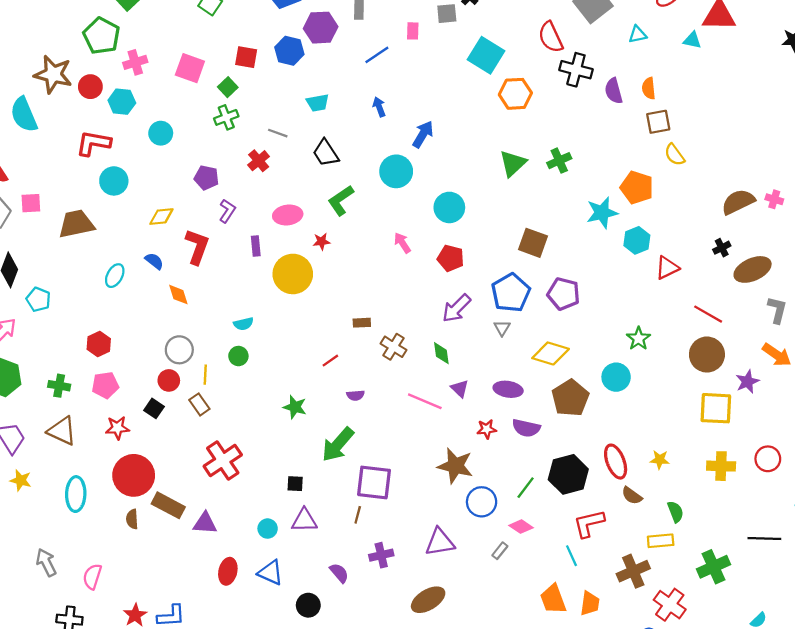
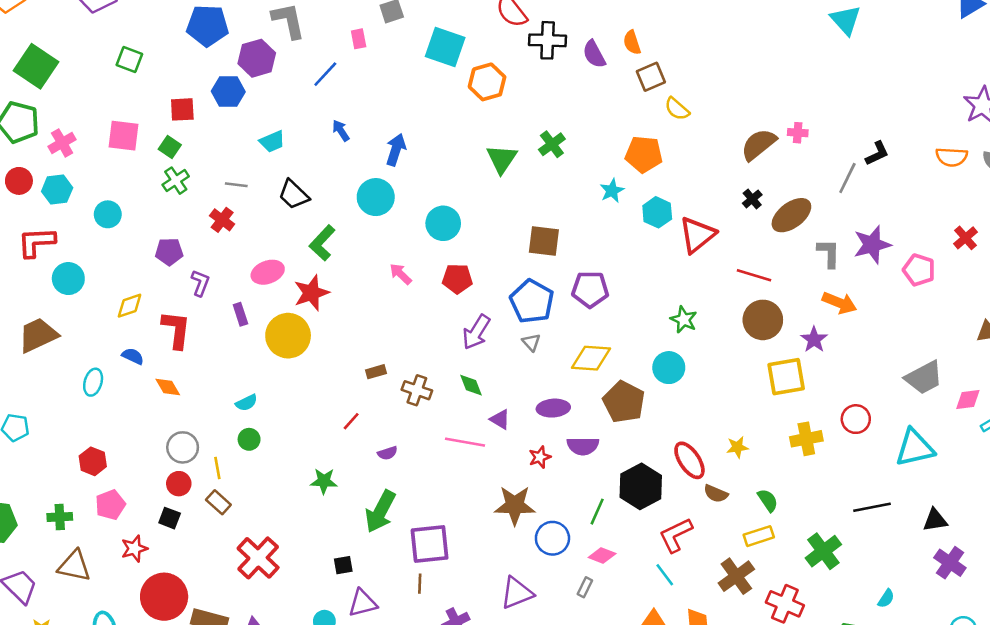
cyan star: (602, 213) -> (612, 191), size x0.7
red star: (321, 242) -> (311, 293), size x1.8
red triangle: (667, 268) -> (697, 235), size x1.4

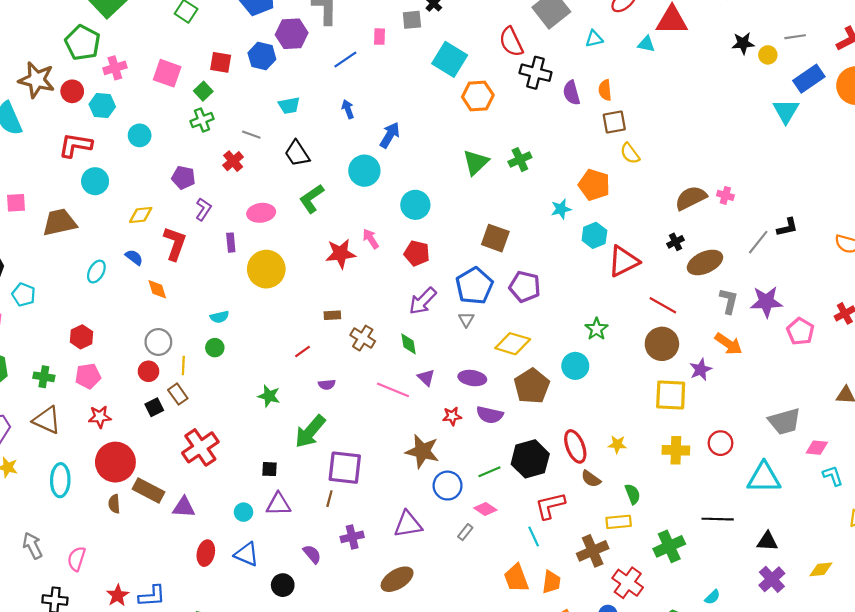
red star: (311, 293) -> (341, 254), moved
green line: (597, 512) -> (489, 472), turned 30
black square: (170, 518) -> (154, 407), moved, turned 30

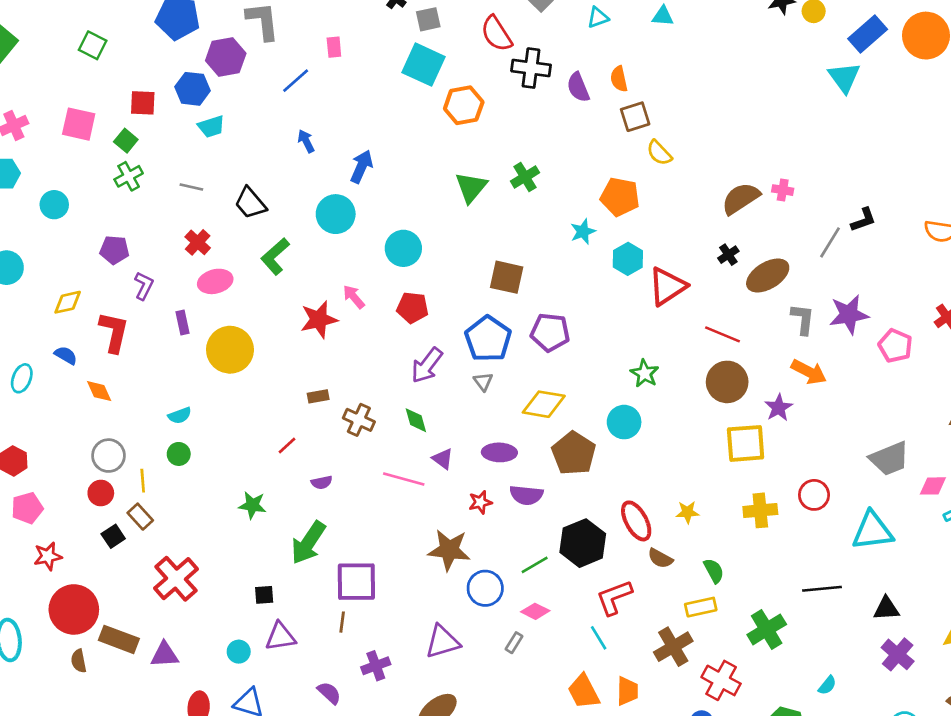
gray square: (412, 20) -> (428, 19), moved
cyan trapezoid: (289, 106) -> (211, 126), moved
red cross: (233, 161) -> (198, 242), moved

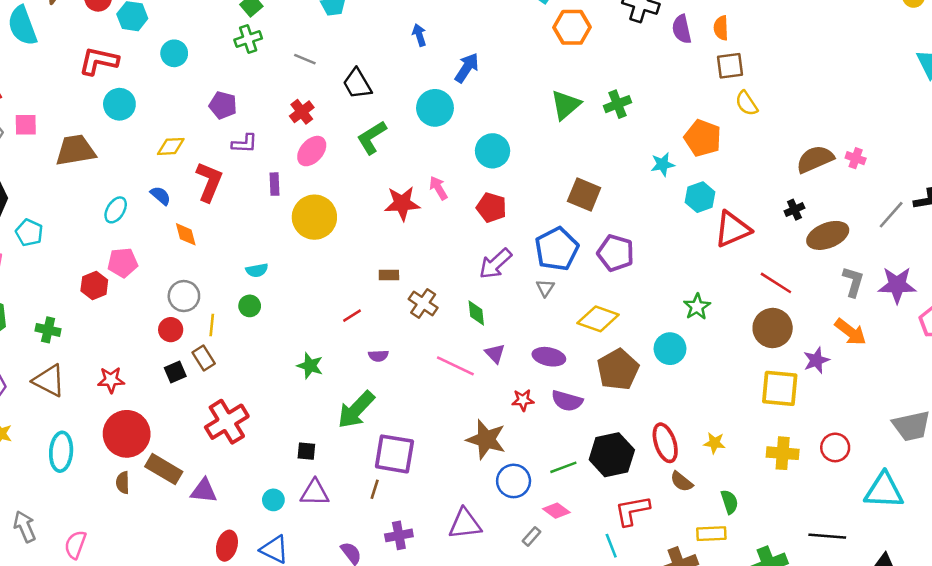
pink ellipse: (215, 281) -> (312, 151), turned -44
purple L-shape: (144, 286) -> (244, 143), turned 56
pink pentagon: (27, 508) -> (123, 263), moved

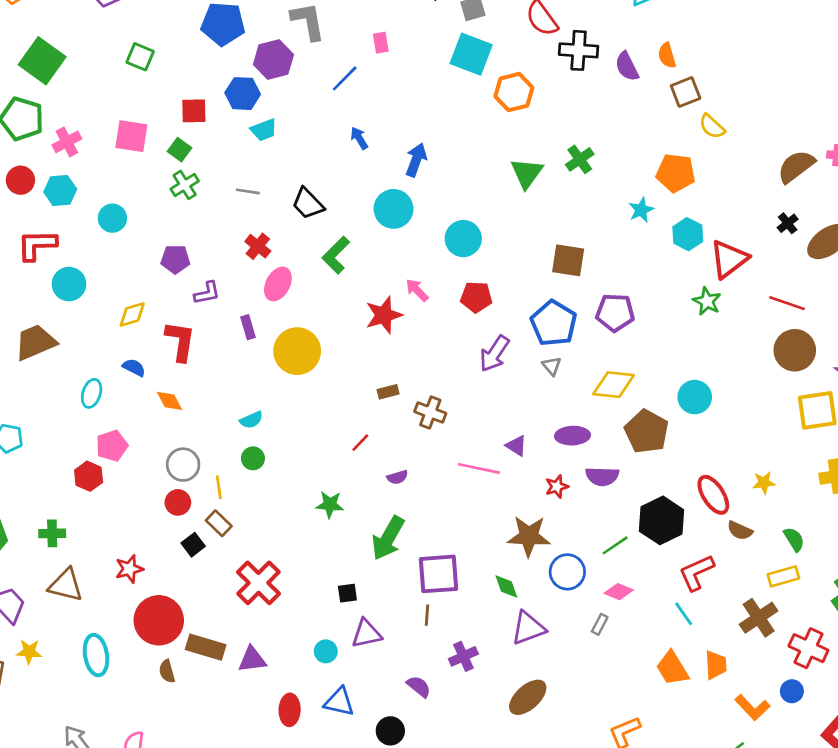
green star: (697, 307) -> (707, 301), moved
green diamond: (476, 313) -> (506, 587), moved

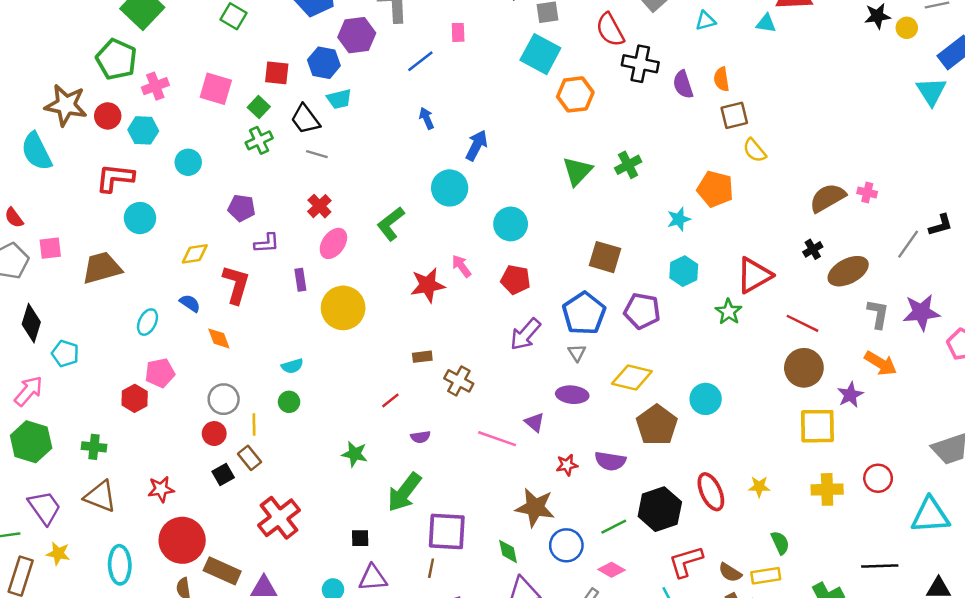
black trapezoid: (308, 204) -> (305, 119), moved
cyan hexagon: (688, 234) -> (684, 271), moved
purple ellipse: (572, 436) -> (572, 395), moved
brown semicircle: (740, 531) -> (730, 573), moved

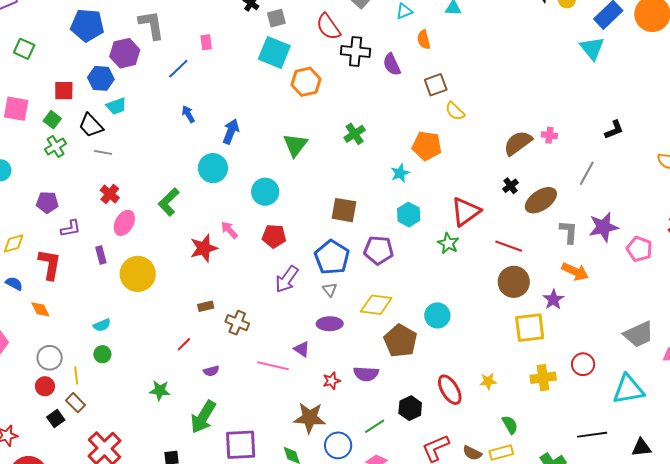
orange semicircle: (721, 79) -> (424, 40), moved
green triangle: (577, 171) -> (295, 145), moved
black L-shape: (941, 225) -> (614, 130), moved
black hexagon: (660, 509) -> (410, 408), size x0.7

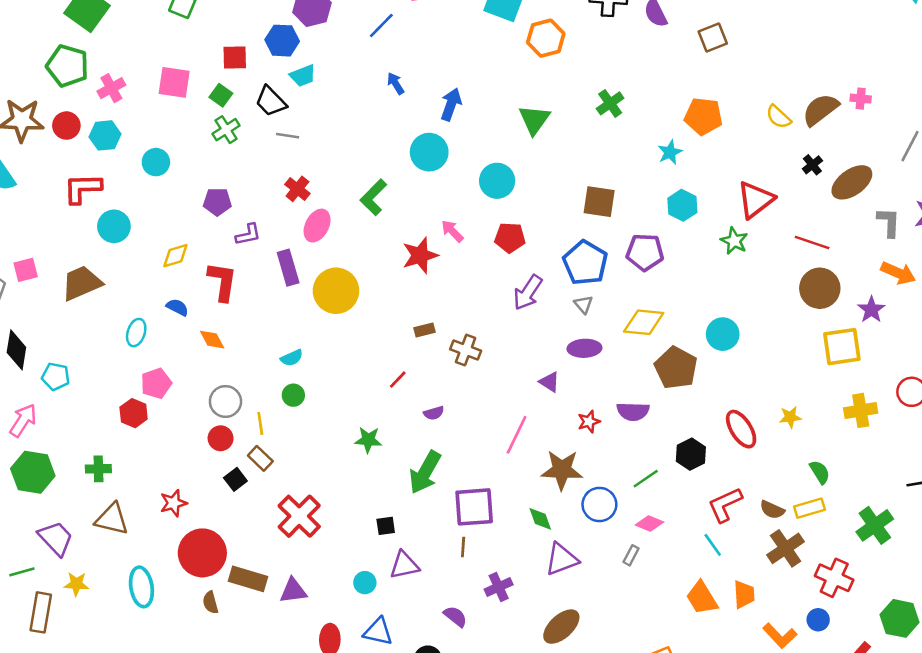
yellow semicircle: (455, 111) -> (779, 117), moved
purple rectangle: (101, 255) -> (288, 268), size x1.5
pink line: (273, 366) -> (517, 435), moved, turned -76

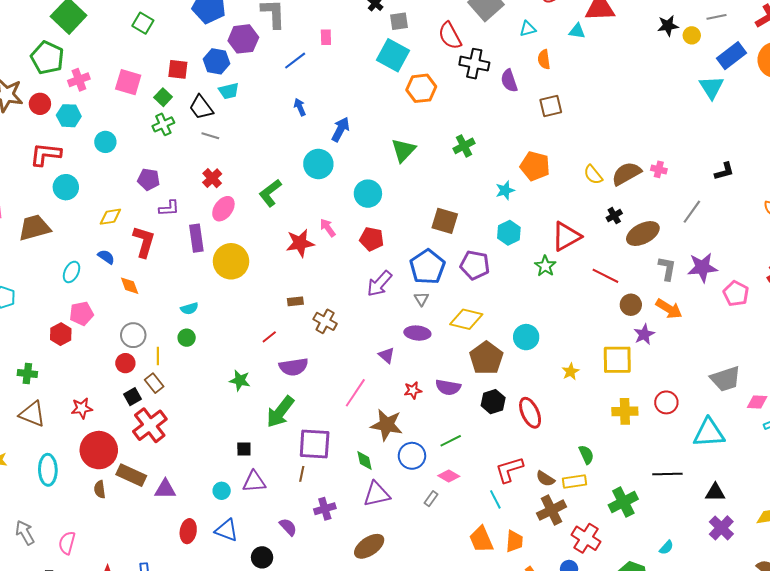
brown circle: (820, 288) -> (631, 305), moved, size x0.7
purple semicircle: (434, 413) -> (294, 367), size x1.8
yellow star: (790, 417) -> (571, 372), moved, turned -30
black hexagon: (691, 454) -> (493, 402), moved
red cross: (299, 516) -> (150, 425), moved

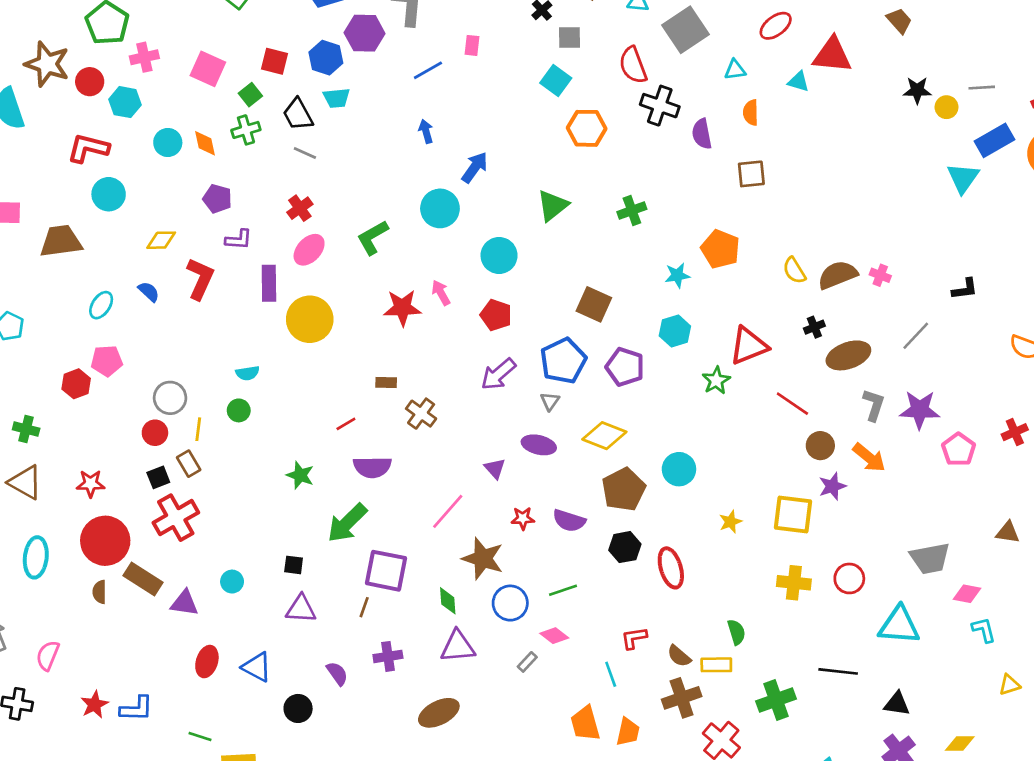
cyan square: (393, 55) -> (556, 81), size x0.7
orange diamond: (130, 286) -> (205, 143), moved
red L-shape: (509, 470) -> (634, 638), size x0.7
cyan circle: (222, 491) -> (232, 582), moved

